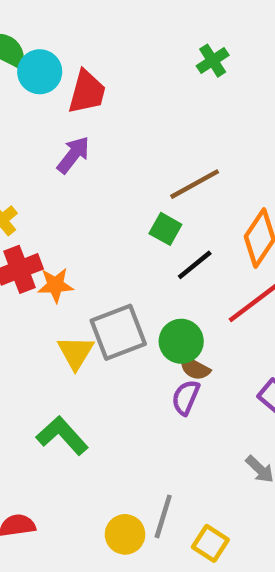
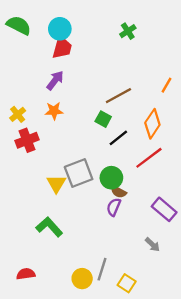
cyan circle: (40, 72) -> (60, 29), moved
orange star: (55, 285) -> (54, 111), moved

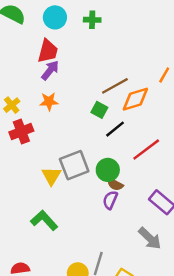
green cross: (128, 31) -> (92, 20), moved, turned 35
red trapezoid: (62, 48) -> (48, 51), moved
orange diamond: (152, 124) -> (135, 99), moved, turned 40
gray arrow: (152, 245) -> (150, 238), size x1.5

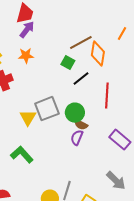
orange diamond: (135, 99) -> (98, 54), turned -65
red line: (146, 150) -> (107, 96), turned -50
gray arrow: (150, 238) -> (116, 181), moved

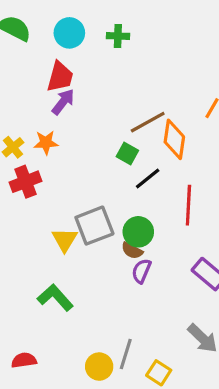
orange star: (26, 56) -> (46, 143), moved
brown semicircle: (81, 125) -> (132, 251), moved

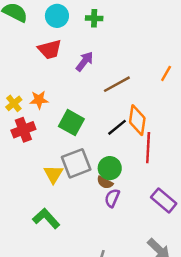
red trapezoid: (60, 77) -> (50, 49), turned 60
purple arrow: (63, 102) -> (85, 61), moved
orange diamond: (174, 139) -> (137, 120), moved
green square: (127, 153) -> (71, 123), moved, size x1.5

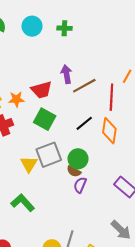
red trapezoid: (50, 49) -> (41, 90), moved
purple arrow: (85, 61) -> (67, 74), moved, turned -48
orange diamond: (137, 120) -> (109, 131), moved
red line: (148, 148) -> (111, 97), moved

